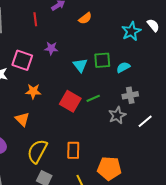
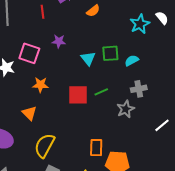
red square: (70, 101) -> (78, 95), turned -30
white line: (145, 121) -> (162, 125), moved
orange rectangle: (73, 150) -> (96, 148), moved

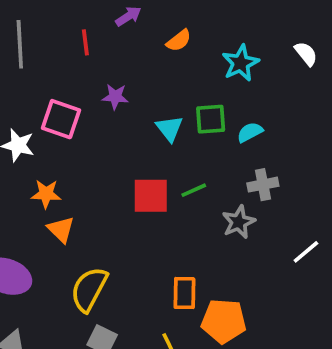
cyan star: (140, 24) -> (241, 63), moved
orange star: (40, 85) -> (46, 194), moved

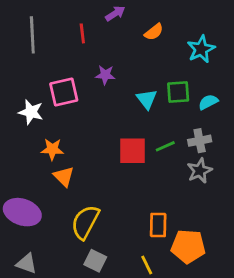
pink square: (61, 119) -> (64, 92), turned -32
gray cross: (263, 185) -> (200, 141), moved

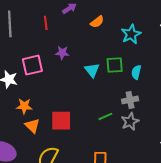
cyan semicircle: (208, 102) -> (136, 72), turned -48
green line: (165, 146) -> (105, 116), moved
red square: (132, 151) -> (61, 121), moved

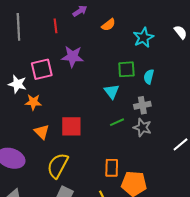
purple star: (62, 53) -> (72, 57), size x1.5
cyan triangle: (92, 70) -> (112, 91), moved
orange star: (24, 106) -> (33, 102), moved
gray star: (130, 122) -> (142, 128), turned -30

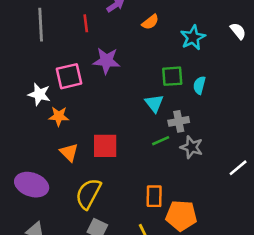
gray cross: (142, 105) -> (179, 121), moved

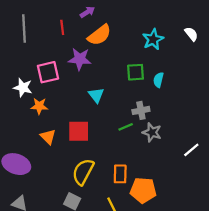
orange semicircle: (150, 22) -> (99, 35), moved, size x1.6
cyan triangle: (154, 103) -> (96, 95), moved
yellow semicircle: (88, 194) -> (83, 172), moved

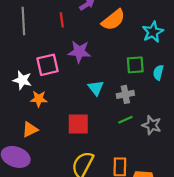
orange semicircle: (99, 35) -> (113, 20), moved
gray cross: (141, 110) -> (125, 94), moved
orange triangle: (48, 137) -> (30, 130), moved, turned 49

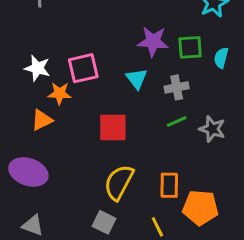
purple star: (79, 52) -> (153, 41), moved
pink square: (48, 65) -> (83, 68), moved
orange triangle: (30, 130) -> (42, 120), moved

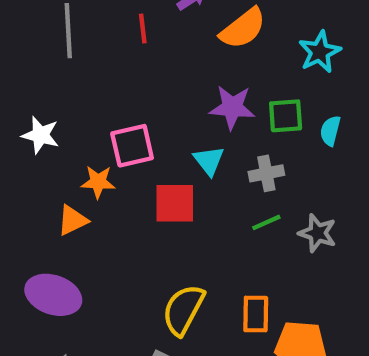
white star: (37, 68) -> (40, 135), moved
red square: (113, 127) -> (175, 203), moved

